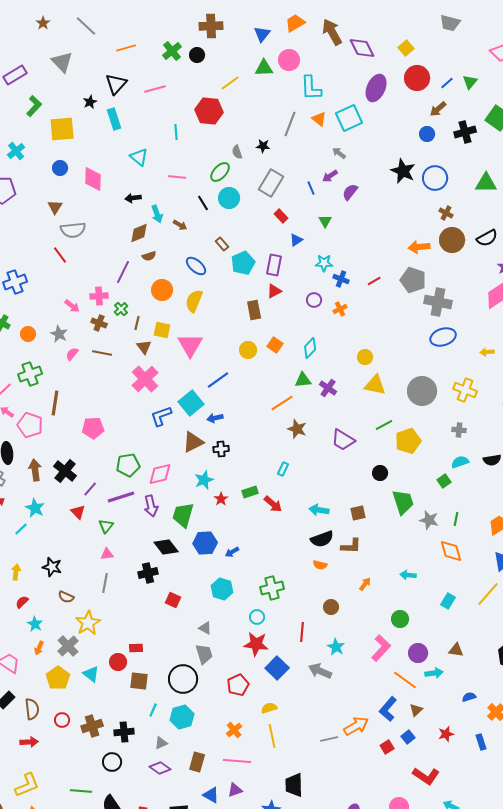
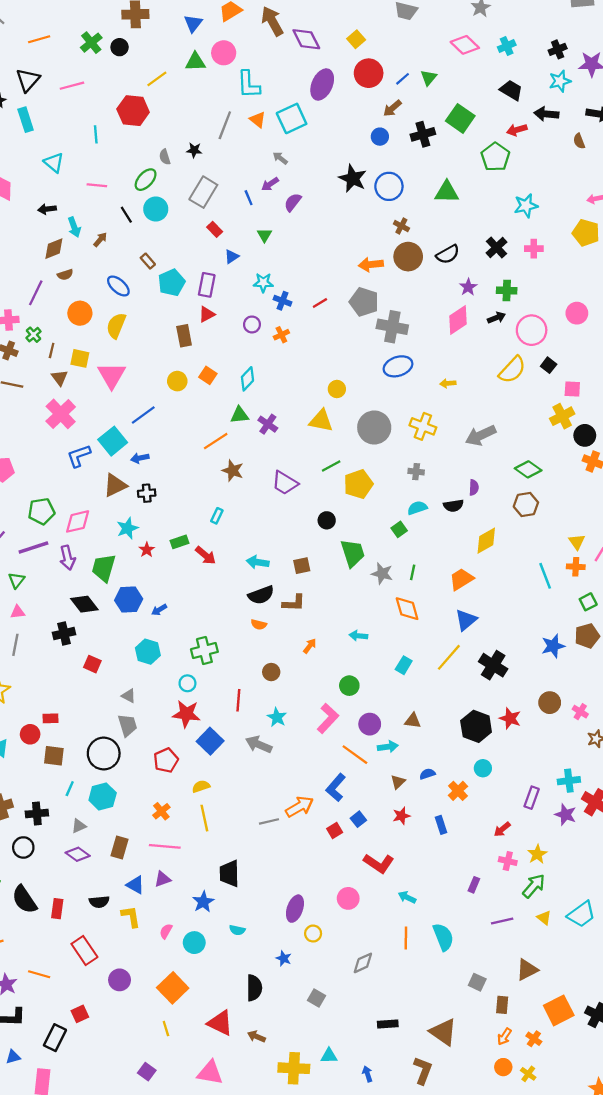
brown arrow: (180, 225) -> (100, 240), turned -80
yellow circle: (365, 357) -> (337, 389), moved
brown triangle: (416, 710) -> (398, 782), moved

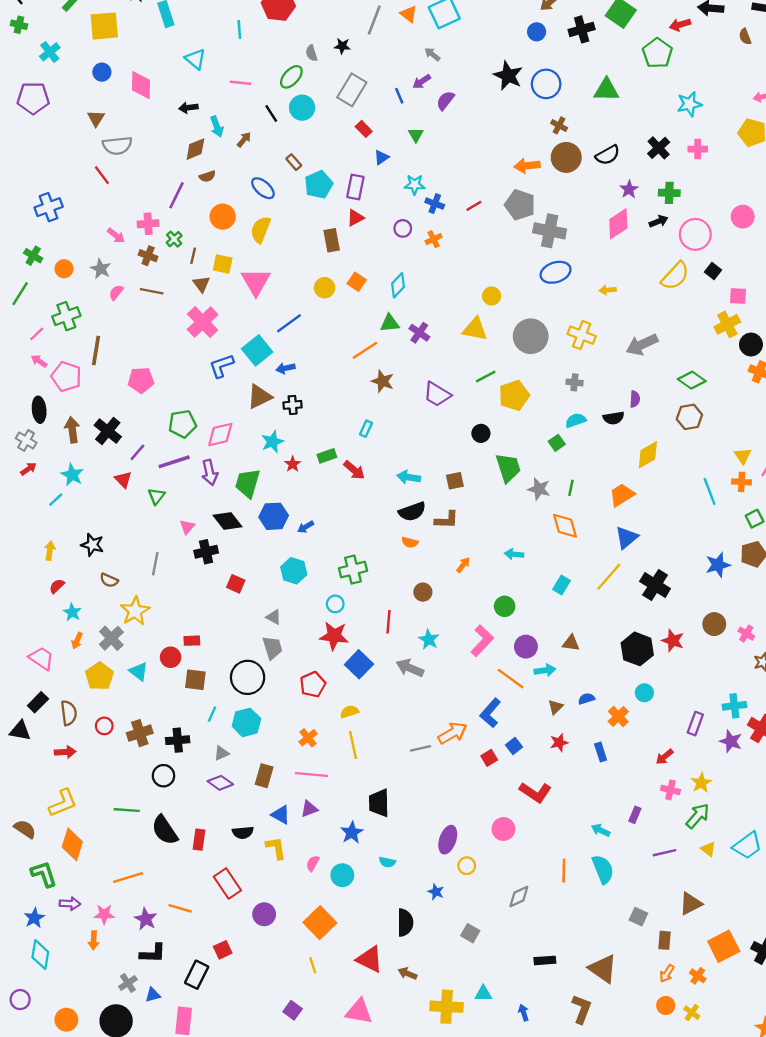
pink triangle: (18, 612) -> (187, 527), moved, turned -42
cyan arrow: (407, 897) -> (601, 830), moved

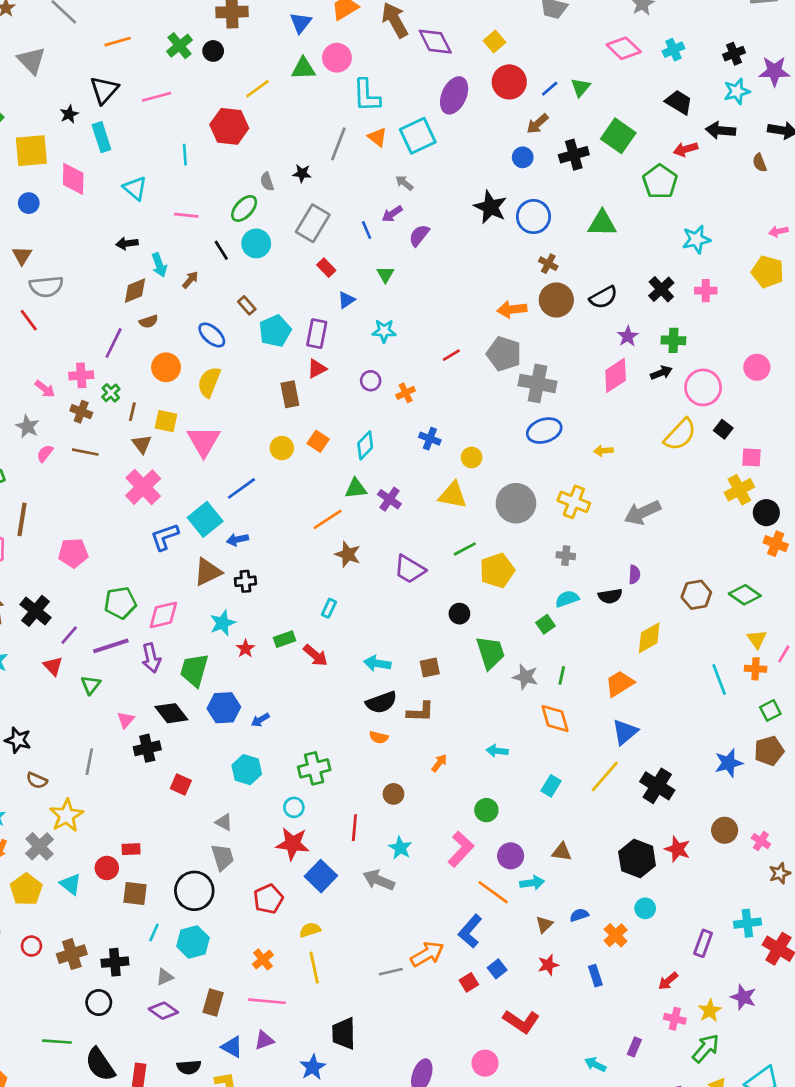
pink diamond: (141, 85) -> (73, 179), moved
blue cross: (435, 204) -> (430, 439), moved
green diamond: (692, 380) -> (745, 595), moved
purple star: (731, 741) -> (743, 997), moved

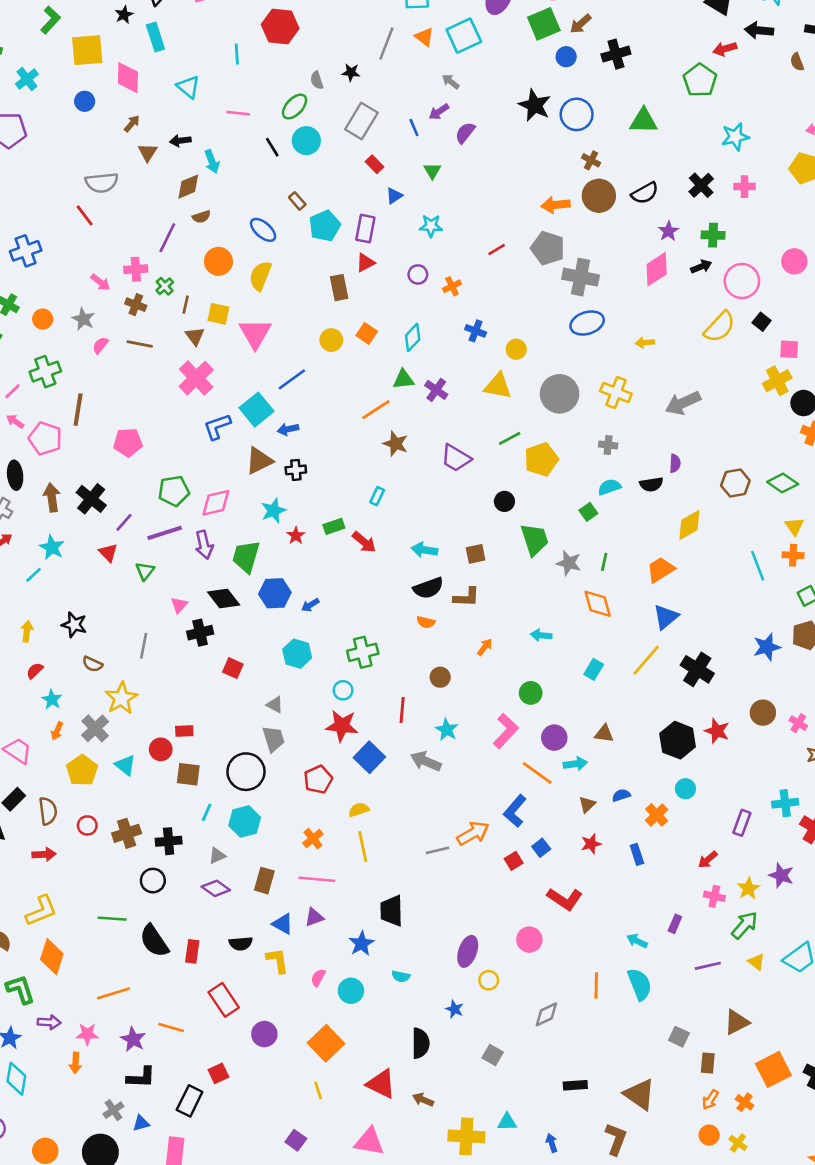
green square: (618, 136) -> (544, 24), moved, turned 32
brown triangle: (22, 256) -> (148, 152), moved
brown arrow: (190, 280) -> (132, 124), moved

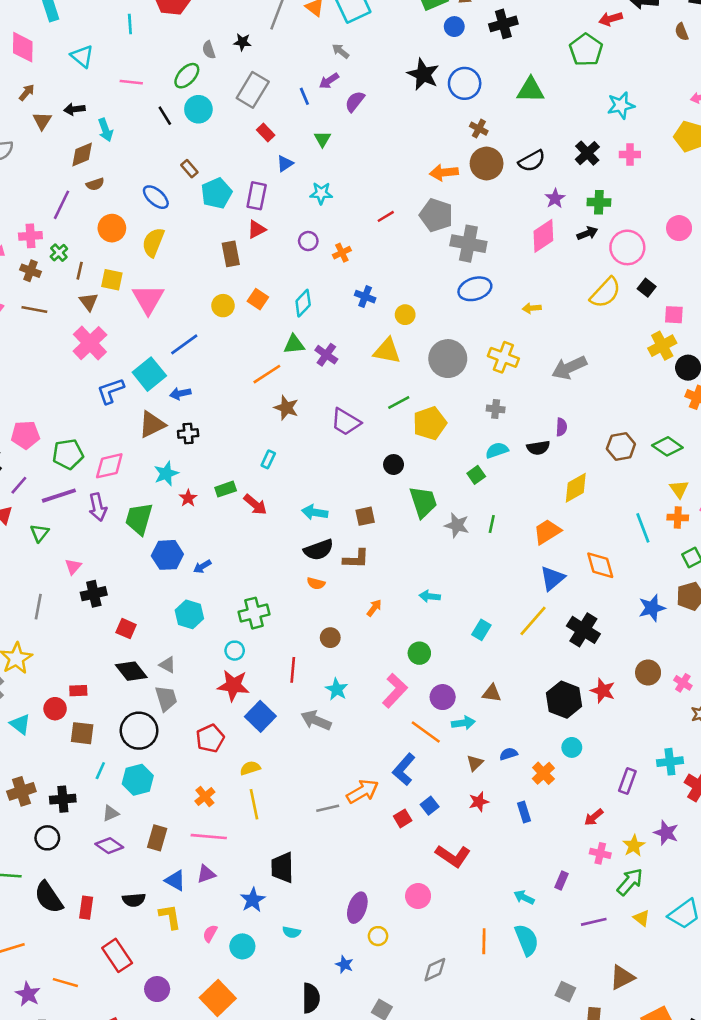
pink pentagon: (128, 442) -> (25, 435), moved
black diamond: (224, 598) -> (131, 671), moved
orange diamond: (598, 604) -> (600, 565), moved

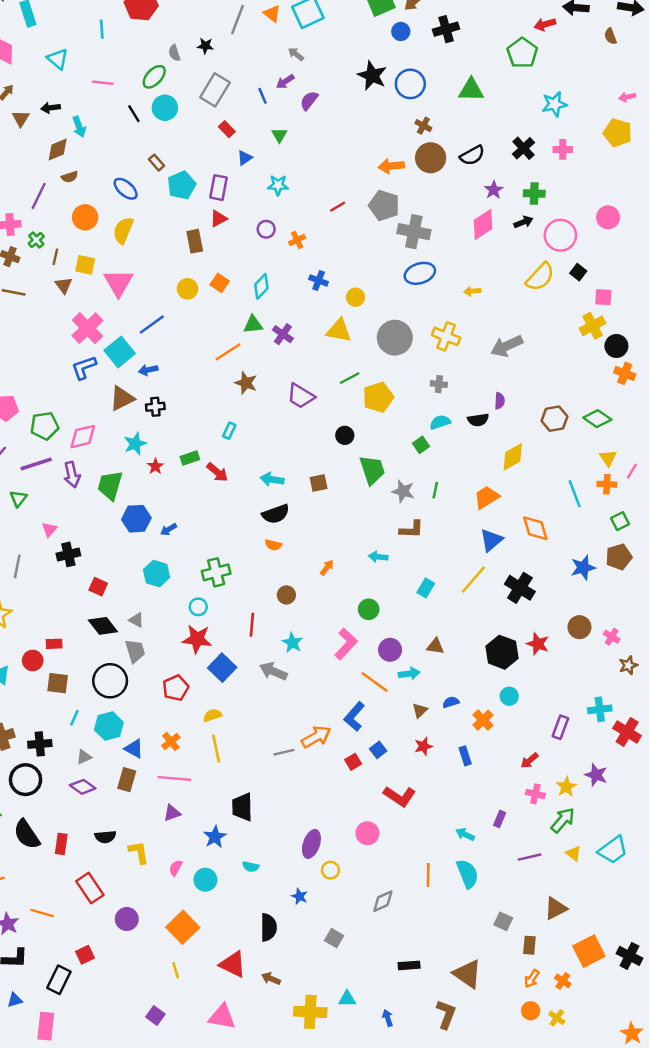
pink cross: (90, 343) -> (87, 328), moved
brown L-shape: (356, 559) -> (411, 529), moved
black circle: (47, 838) -> (26, 780), size x1.4
blue triangle: (175, 881) -> (134, 749), moved

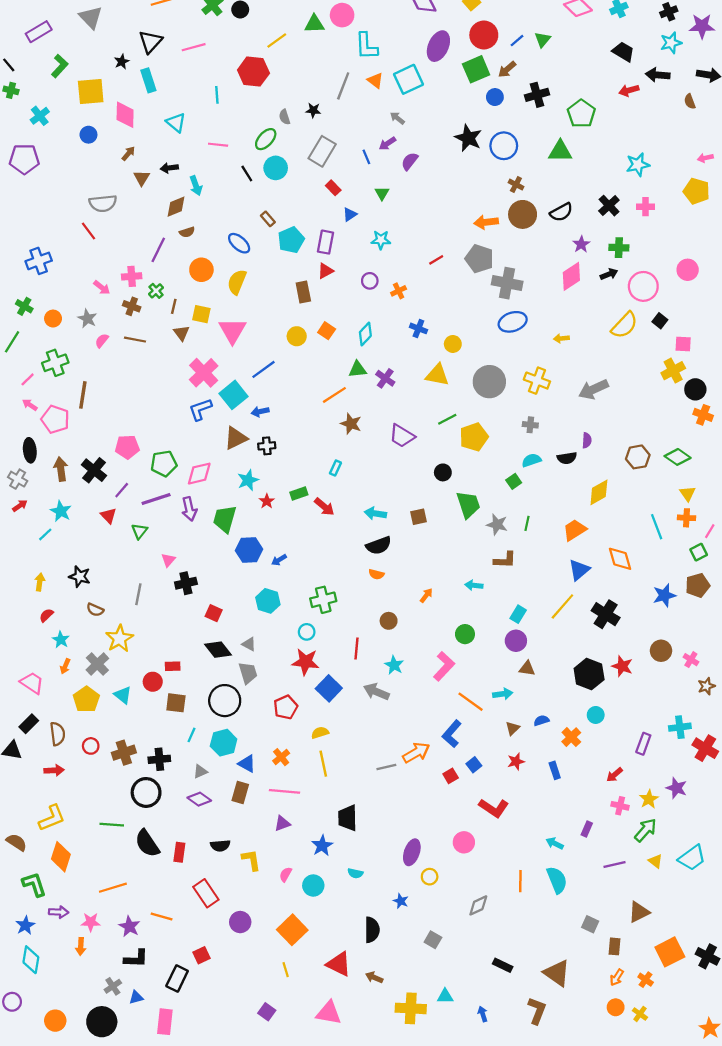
green pentagon: (522, 53) -> (581, 114), moved
pink line: (632, 471) -> (710, 531), moved
purple circle: (390, 650) -> (516, 641), moved
black rectangle: (409, 965) -> (503, 965), turned 30

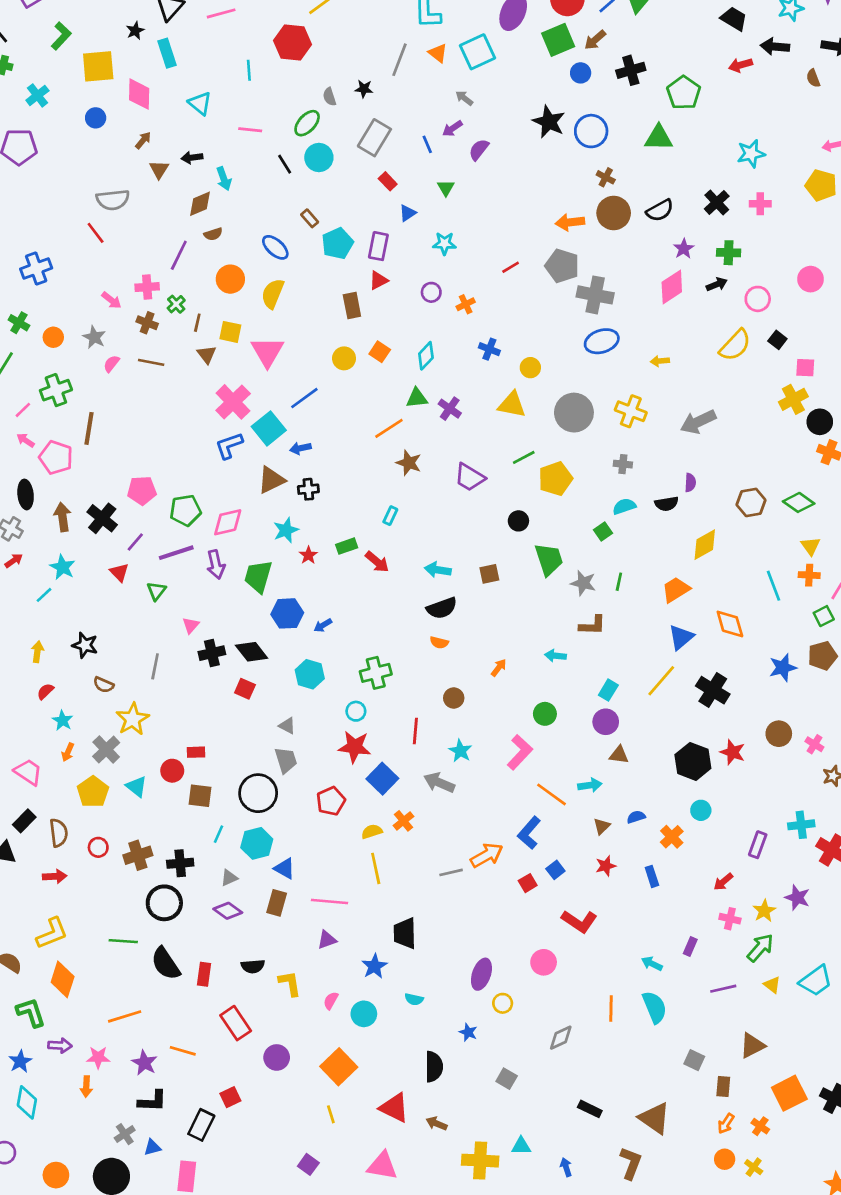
pink circle: (643, 286) -> (758, 299), size x0.7
black diamond: (218, 650) -> (252, 652), moved
orange cross: (281, 757) -> (403, 821), moved

